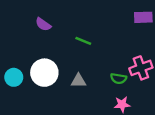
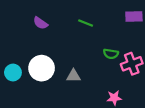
green line: (83, 41) -> (86, 23), moved
green semicircle: (119, 79) -> (111, 54), moved

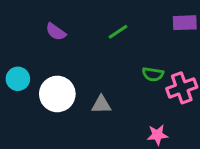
green line: (86, 23) -> (118, 32), turned -56
cyan circle: (13, 73) -> (18, 79), moved

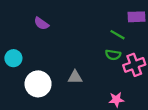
green line: (118, 32) -> (117, 35), moved, turned 64
white circle: (57, 94) -> (38, 84), moved

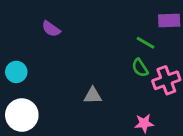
green semicircle: (113, 55) -> (140, 68), turned 48
white circle: (38, 84) -> (22, 115), moved

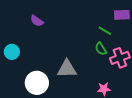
gray triangle: (93, 96) -> (67, 69), size x1.5
white circle: (22, 115) -> (37, 83), moved

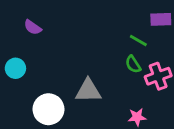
purple semicircle: (37, 21) -> (33, 27), moved

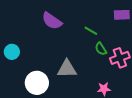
purple semicircle: (33, 27) -> (52, 21), moved, size x1.5
green line: (138, 41) -> (91, 31), moved

